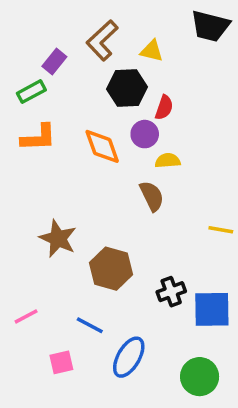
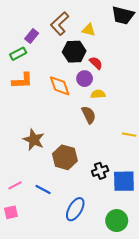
red semicircle: (164, 108) -> (96, 63), turned -64
blue line: (90, 325) -> (43, 189), moved
pink square: (61, 362) -> (11, 212), moved

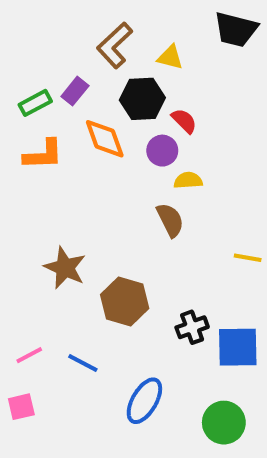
purple rectangle: (32, 36) -> (75, 91), moved
orange diamond: (60, 86) -> (105, 139), moved

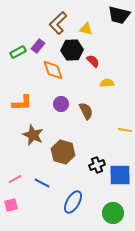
purple circle: (162, 151) -> (61, 104), moved
orange L-shape: (43, 155) -> (22, 103), moved
yellow semicircle: (188, 180) -> (107, 83), moved

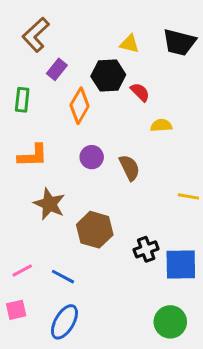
black trapezoid: (119, 15) -> (179, 42), moved
brown L-shape: (58, 23) -> (36, 35), moved
green rectangle: (18, 52) -> (22, 100), moved, turned -56
orange diamond: (53, 70) -> (80, 106), turned 50
blue ellipse: (73, 202) -> (64, 322), moved

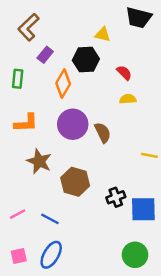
black trapezoid: (179, 42) -> (139, 18), moved
red semicircle: (140, 92) -> (124, 73), moved
purple circle: (92, 157) -> (73, 124), size x1.6
pink square: (16, 310) -> (19, 256), moved

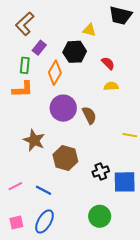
green rectangle: (18, 79) -> (25, 65), moved
orange L-shape: (26, 123) -> (23, 89), moved
green circle: (135, 255) -> (100, 216), moved

